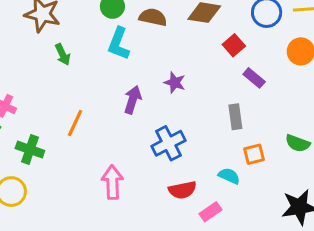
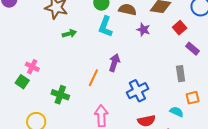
green arrow: (63, 55) -> (69, 34), turned -80
purple star: (175, 83) -> (143, 30), moved
orange line: (75, 123) -> (93, 78), moved
green cross: (30, 149) -> (60, 95), moved

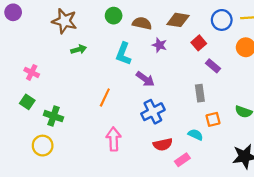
cyan L-shape: (105, 27) -> (123, 54), moved
purple arrow: (114, 63) -> (145, 79), moved, turned 108
pink cross: (32, 67) -> (32, 72), moved
green cross: (60, 95) -> (54, 116), moved

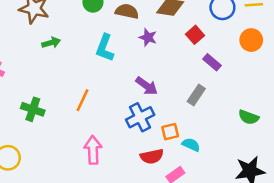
purple arrow: (145, 79) -> (147, 86), moved
gray rectangle: (200, 93) -> (196, 95), turned 42
green cross: (54, 116) -> (33, 109), moved
orange square: (213, 119) -> (170, 132), moved

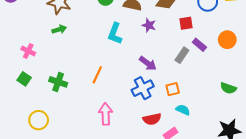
red square: (195, 35) -> (186, 23), turned 32
orange circle: (251, 40) -> (227, 40), moved
green arrow: (51, 43) -> (59, 29), moved
gray rectangle: (196, 95) -> (182, 55), moved
orange square: (170, 132) -> (173, 89), moved

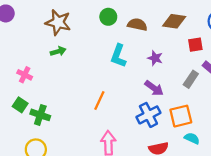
purple star: (149, 25) -> (155, 58), moved
green cross: (58, 82) -> (40, 115), moved
orange square: (173, 89) -> (181, 116), size x1.5

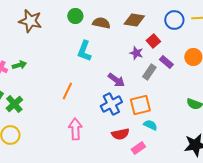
red square: (195, 45) -> (153, 41), turned -32
green arrow: (58, 51) -> (19, 65), moved
purple star: (155, 58) -> (136, 53), moved
green cross: (40, 115) -> (14, 104), turned 30

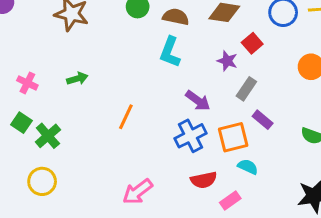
cyan L-shape: (84, 51) -> (170, 52), moved
purple rectangle: (166, 62) -> (263, 120), moved
green arrow: (19, 65) -> (77, 79), moved
pink arrow: (75, 129) -> (138, 192), moved, turned -125

